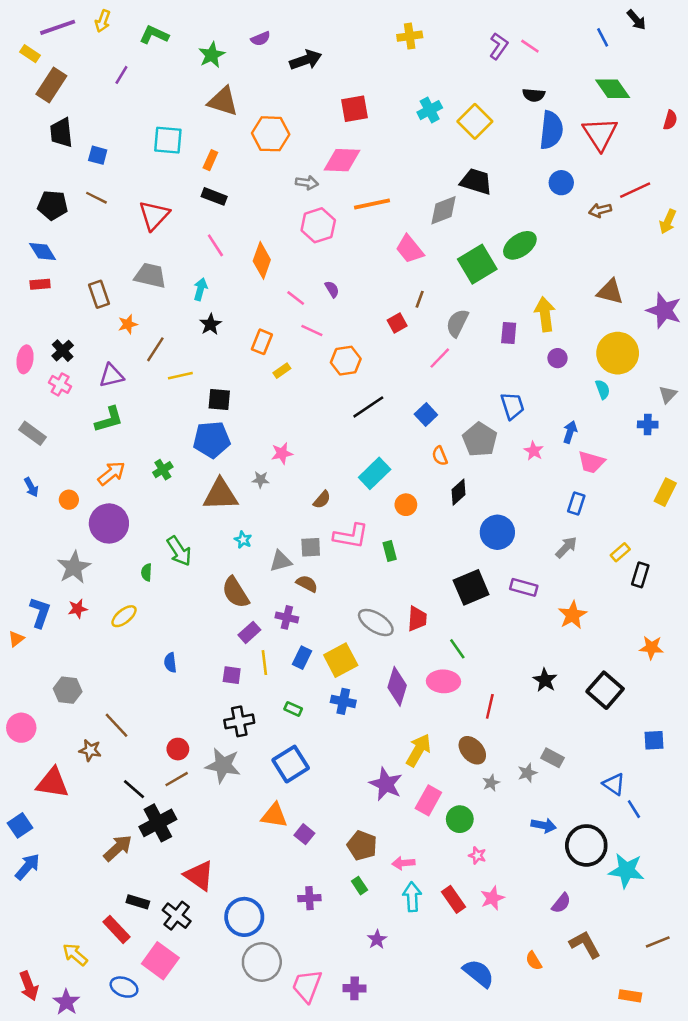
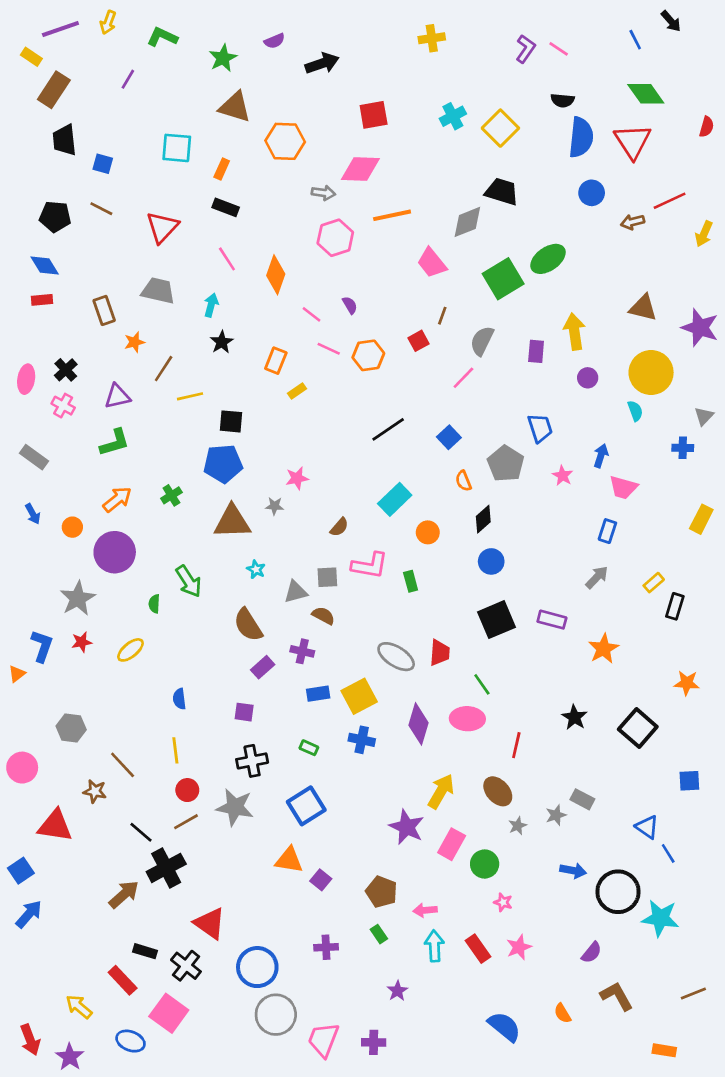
orange hexagon: (346, 361) -> (368, 355), moved
blue circle: (497, 532) -> (491, 561), moved, size x0.7
blue rectangle: (302, 658) -> (318, 694), turned 55
yellow line: (264, 663) -> (175, 750), moved

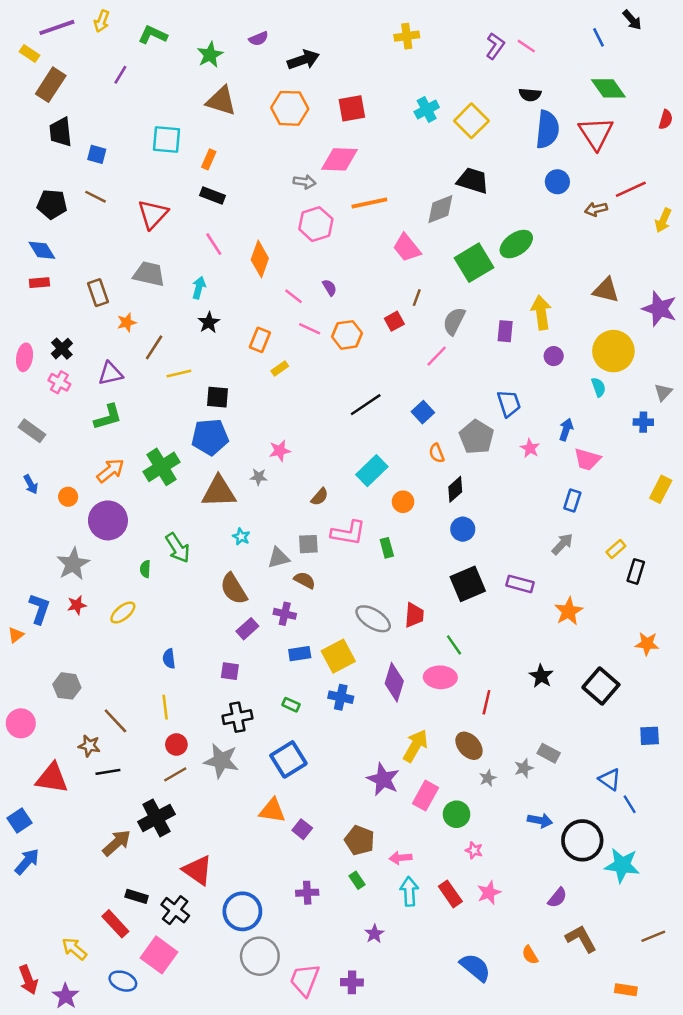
orange hexagon: (285, 141) -> (290, 108), moved
green cross: (171, 495) -> (161, 467), size x1.8
black line: (141, 832) -> (108, 772), moved, turned -50

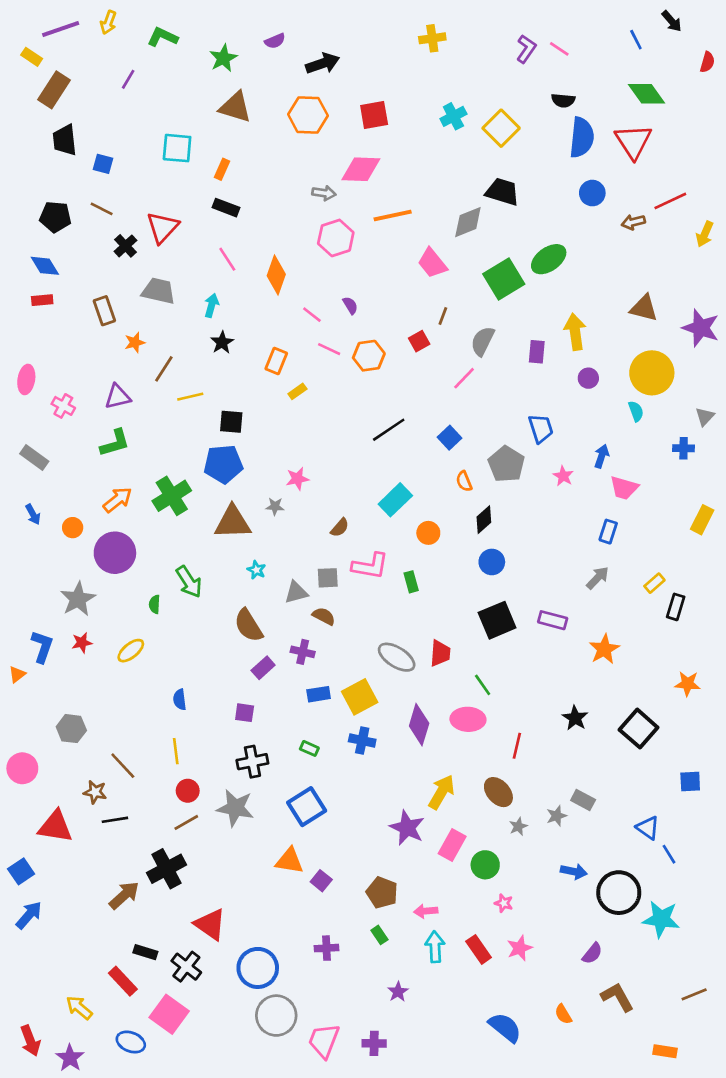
red semicircle: (666, 120) -> (707, 62), moved
black cross: (62, 349) -> (125, 246), moved

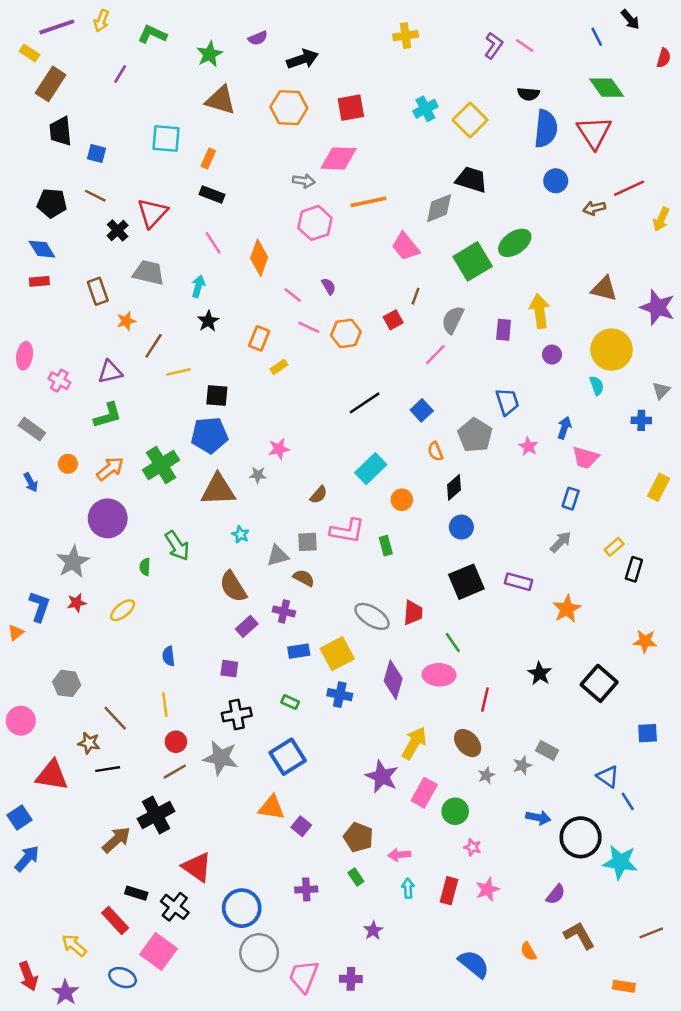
orange circle: (73, 528) -> (68, 464), moved
cyan arrow: (435, 947) -> (408, 888), size x0.7
red rectangle: (479, 949) -> (449, 891), turned 50

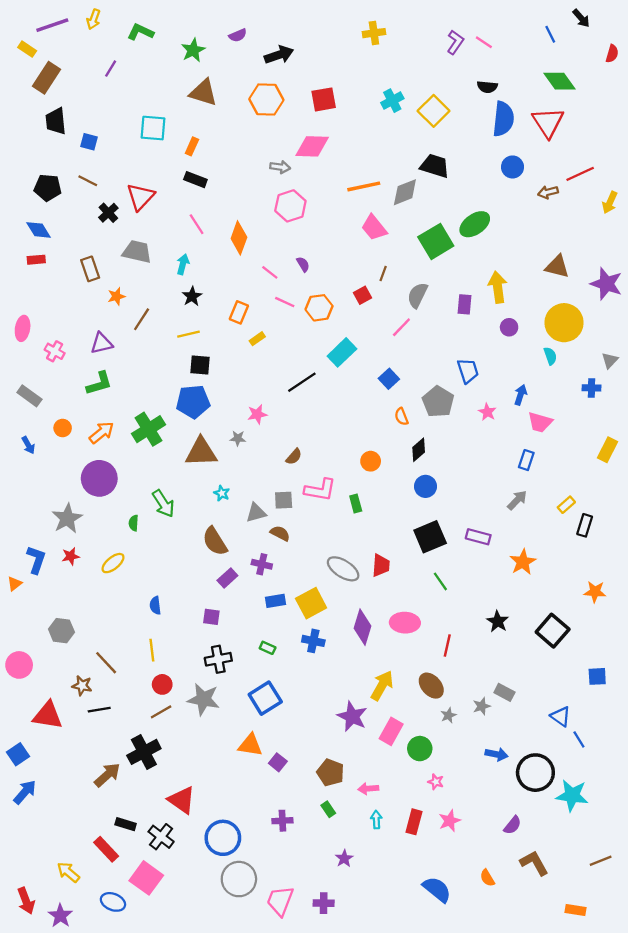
orange line: (368, 202) -> (364, 186), moved
yellow line: (178, 372) -> (189, 334), moved
black line: (365, 403) -> (302, 382), moved
cyan rectangle: (371, 469) -> (342, 352), moved
green line: (453, 642) -> (440, 581), moved

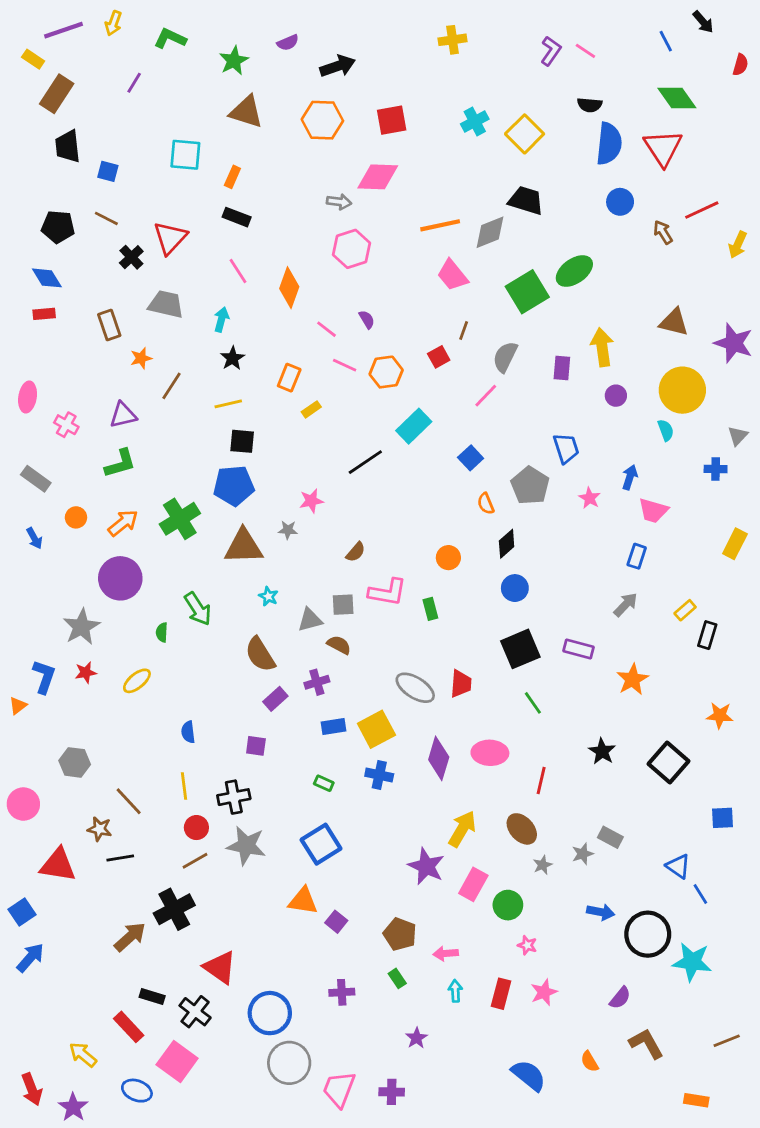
brown arrow: (548, 192) -> (663, 232), turned 72
purple cross: (262, 564) -> (317, 682), turned -30
black cross: (218, 659) -> (234, 797), moved

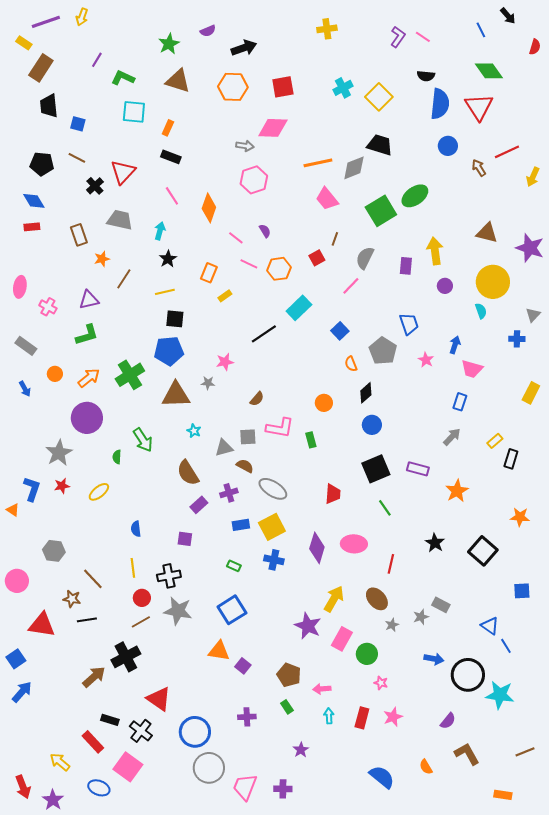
green L-shape: (170, 38) -> (123, 78), moved
gray ellipse: (415, 688) -> (273, 489), moved
orange triangle: (18, 706) -> (13, 510), turned -48

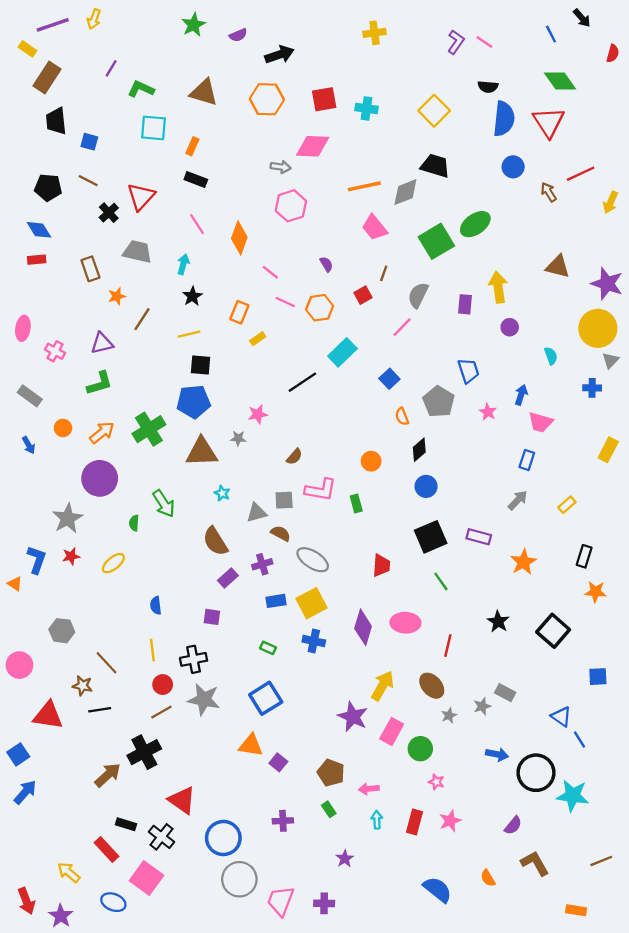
green star: (169, 44) -> (194, 25), moved
cyan cross: (343, 88) -> (366, 108), moved, turned 36
purple semicircle: (265, 231) -> (326, 264), moved
yellow circle: (493, 282) -> (598, 328), moved
black rectangle: (511, 459) -> (584, 556), moved

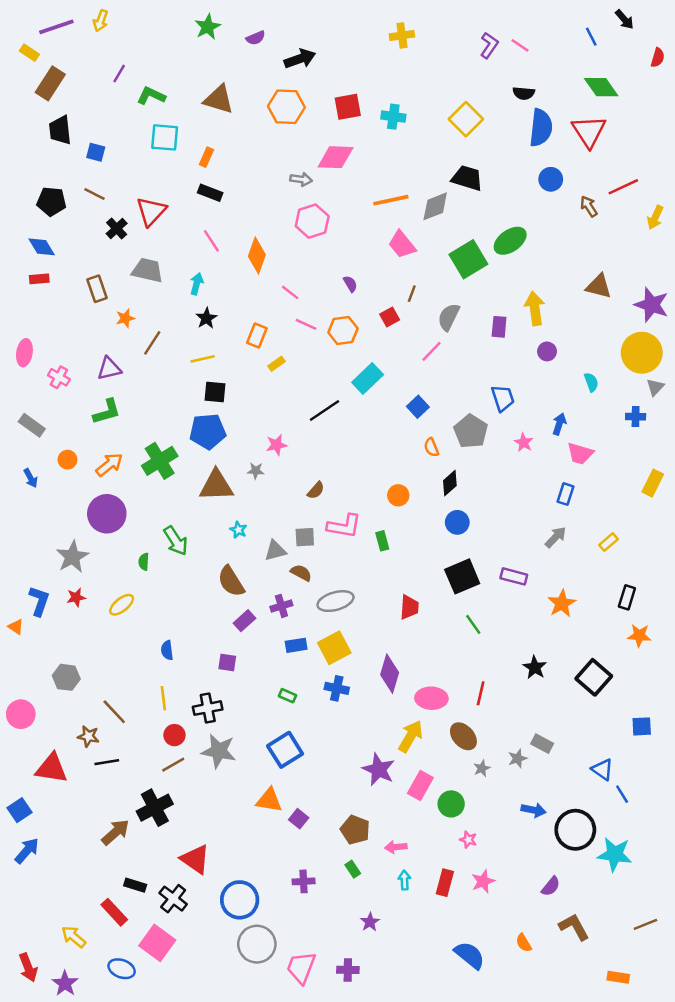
gray ellipse: (313, 560) -> (336, 601), turned -48
pink ellipse: (405, 623) -> (431, 698), moved

